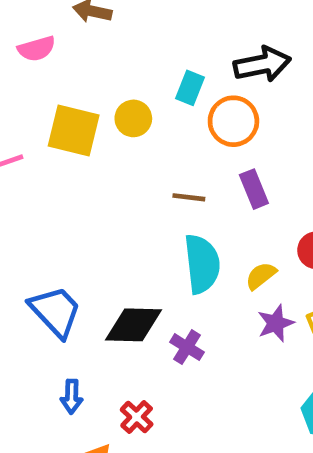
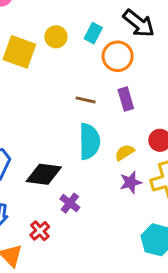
black arrow: (262, 64) -> (139, 23), turned 44
yellow circle: (133, 118) -> (56, 37), moved
purple cross: (187, 347) -> (70, 203), moved

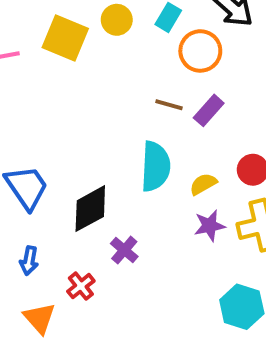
purple rectangle: (126, 99) -> (209, 110), turned 55
brown line: (86, 100) -> (169, 105), moved
black diamond: (44, 174) -> (90, 209), turned -39

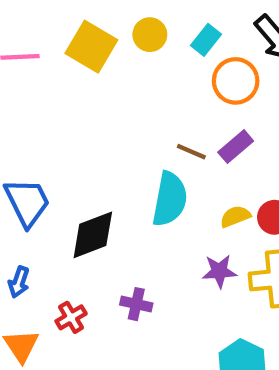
brown line: (169, 105) -> (191, 152), moved
yellow semicircle: (203, 184) -> (235, 216), moved
purple cross: (124, 250) -> (136, 304), moved, turned -36

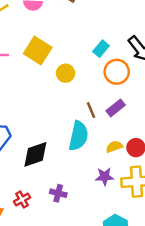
yellow circle: (150, 35) -> (66, 73), moved
brown line: (191, 152) -> (91, 110), turned 42

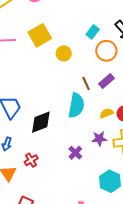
yellow square: (38, 50) -> (40, 35), turned 30
purple cross: (58, 193) -> (75, 153), moved, turned 32

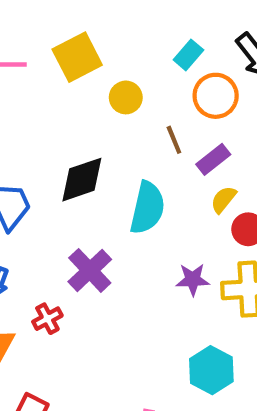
brown line: (86, 83) -> (174, 140), moved
yellow semicircle: (107, 113) -> (223, 199), moved, turned -32
black diamond: (41, 122) -> (82, 180), moved
purple cross: (75, 153) -> (90, 270), moved, size x1.5

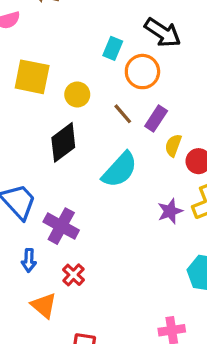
yellow square: (77, 57) -> (32, 77), turned -33
black diamond: (82, 180) -> (63, 142), moved
cyan semicircle: (147, 208) -> (120, 170), turned 48
purple cross: (90, 270) -> (61, 226), moved

